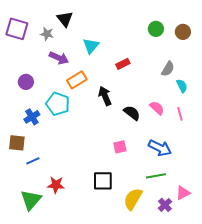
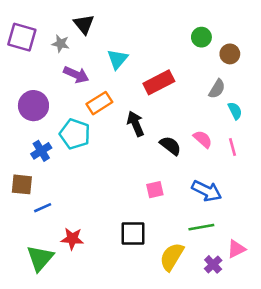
brown circle: (183, 32) -> (230, 54), moved
red rectangle: (123, 64) -> (159, 82), size x1.6
purple circle: (26, 82) -> (33, 106), size x1.5

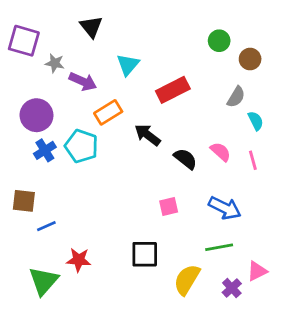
gray star: (61, 44) -> (55, 63), moved
black arrow: (136, 124) -> (147, 135), turned -30
blue cross: (41, 151) -> (45, 150), moved

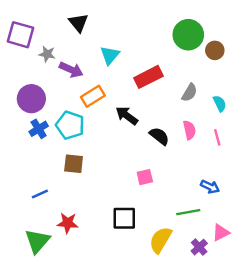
green circle: (219, 41) -> (188, 35), size x1.6
gray semicircle: (236, 97) -> (189, 93), moved
pink semicircle: (221, 152) -> (189, 130), turned 36
brown square: (24, 201) -> (74, 164), moved
blue arrow: (225, 208) -> (210, 187), moved, size x0.7

